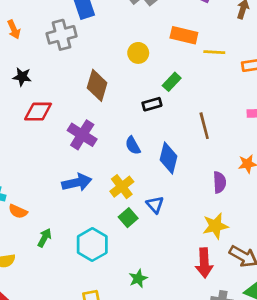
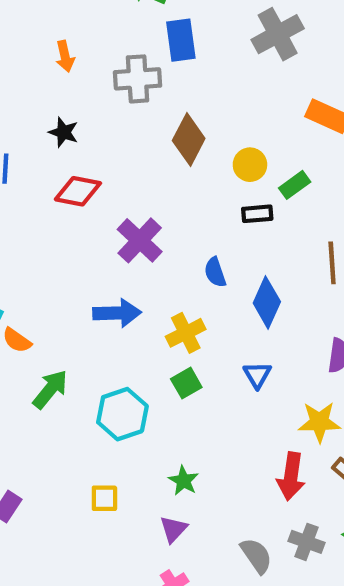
yellow circle: (138, 53) -> (250, 165), moved
brown diamond: (97, 85) -> (189, 139), moved
blue triangle: (155, 205) -> (257, 375), moved
green arrow: (45, 238) -> (50, 389), size x1.4
green star: (138, 279) -> (184, 481), turned -30

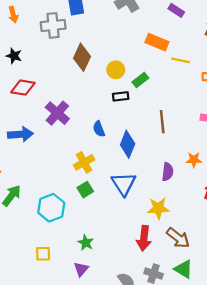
blue arrow: (117, 313) -> (20, 134), moved
blue triangle: (257, 375) -> (124, 184), size x1.6

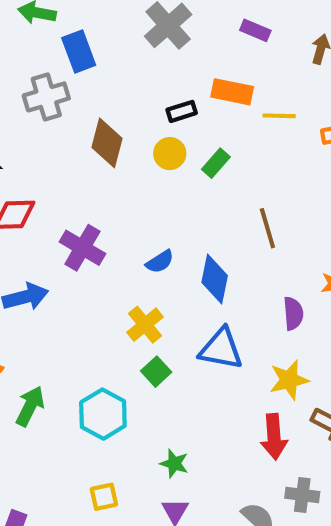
black rectangle: (121, 96) -> (182, 111), moved
blue semicircle: (99, 129) -> (160, 262), turned -91
blue triangle: (124, 184) -> (221, 349), turned -36

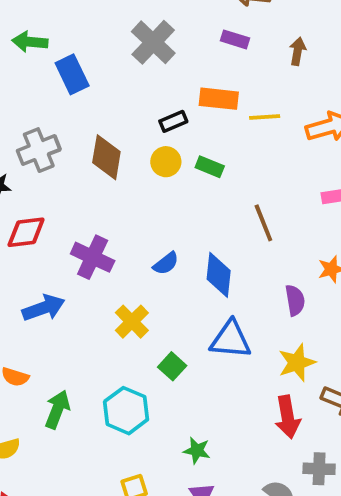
gray cross: (46, 97) -> (39, 150), moved
green rectangle: (216, 163) -> (210, 167), turned 76
yellow cross: (145, 325) -> (132, 322), moved

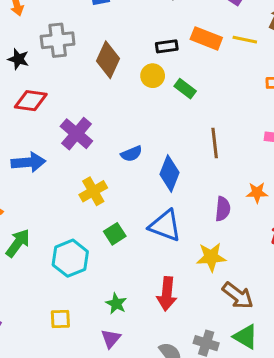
yellow line: (265, 117) -> (245, 40), moved
red arrow: (288, 417) -> (167, 294), moved

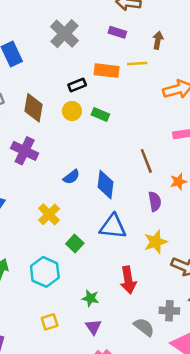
purple cross: (76, 134) -> (25, 151), moved
brown line: (215, 143) -> (146, 161), moved

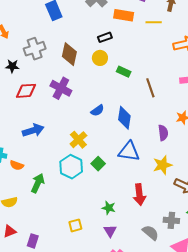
orange rectangle: (107, 71) -> (124, 15), moved
green rectangle: (100, 114) -> (124, 72), moved
brown line: (146, 161) -> (150, 88), moved
cyan hexagon: (45, 272) -> (71, 167), moved

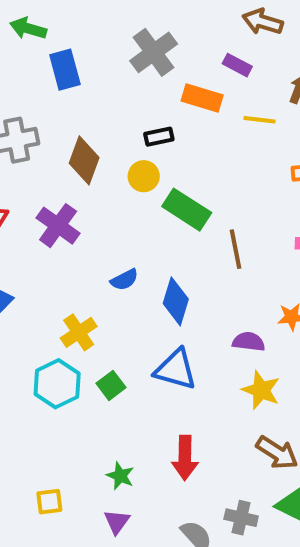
green rectangle: (124, 72) -> (187, 210), size x1.6
purple semicircle: (163, 133) -> (249, 342), turned -84
yellow star: (163, 165) -> (261, 390), moved, turned 30

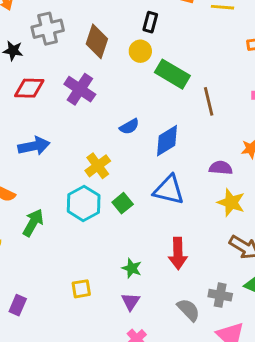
black rectangle: (159, 137) -> (150, 22), turned -60
blue diamond: (176, 301) -> (167, 141), turned 44

